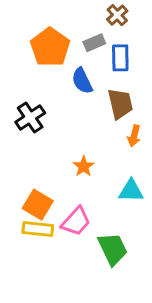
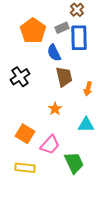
blue rectangle: (120, 58) -> (79, 38), size x1.4
brown trapezoid: (120, 104) -> (64, 77), moved
yellow rectangle: (38, 229) -> (25, 168), moved

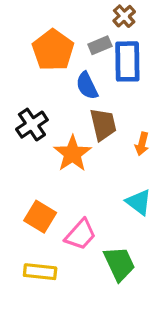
orange star: (55, 109) -> (72, 154), moved, size x1.6
cyan triangle: (86, 125) -> (139, 202), turned 36

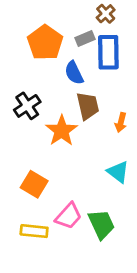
pink trapezoid: (80, 234) -> (68, 216), moved

